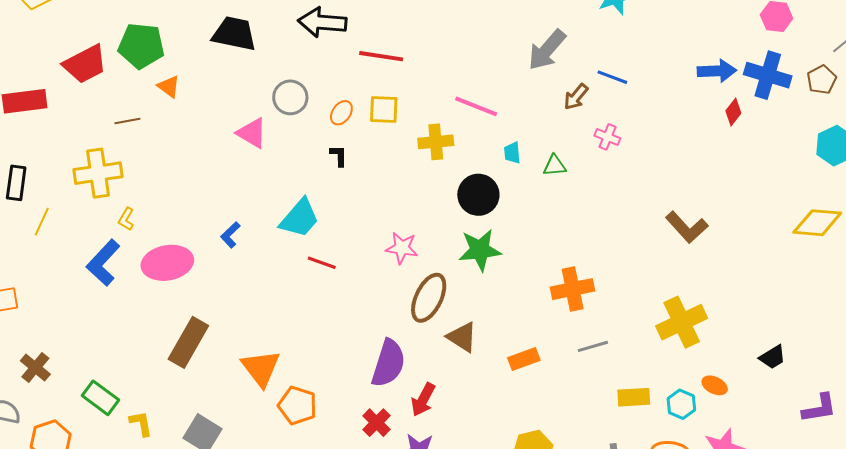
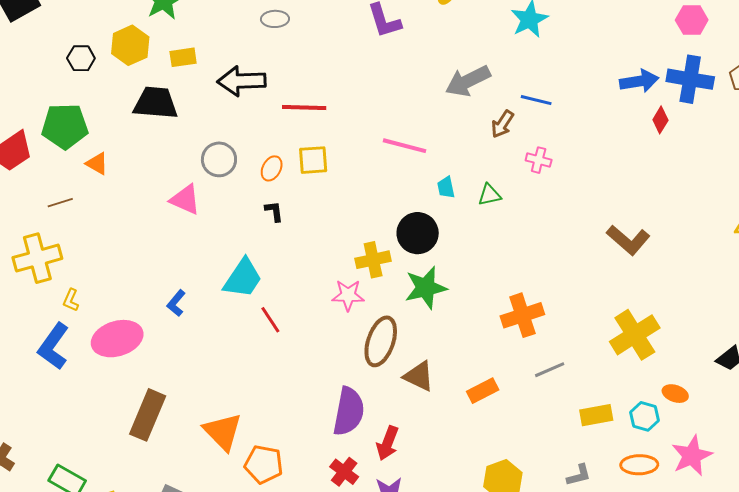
gray arrow: (547, 50) -> (468, 81), turned 30
yellow cross: (436, 142) -> (373, 260), moved
red line: (322, 263) -> (270, 320), turned 44

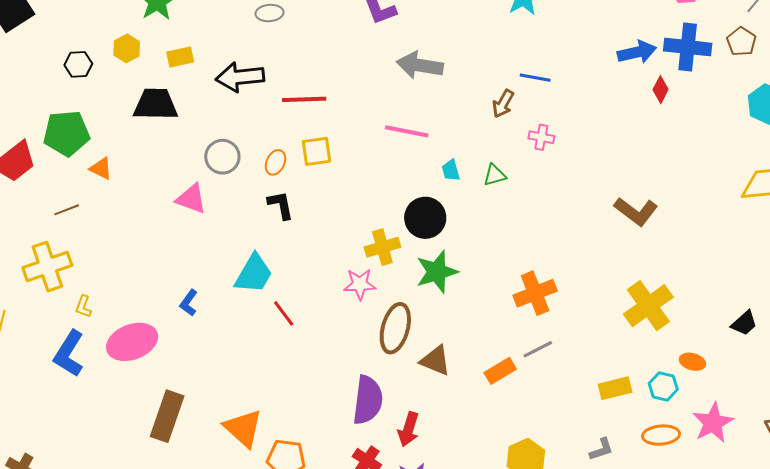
yellow hexagon: (130, 45) -> (127, 48), size x0.7
gray arrow: (468, 81) -> (420, 65), moved, turned 39
black L-shape: (274, 211) -> (281, 205), size x1.4
gray line: (550, 370) -> (538, 349), moved

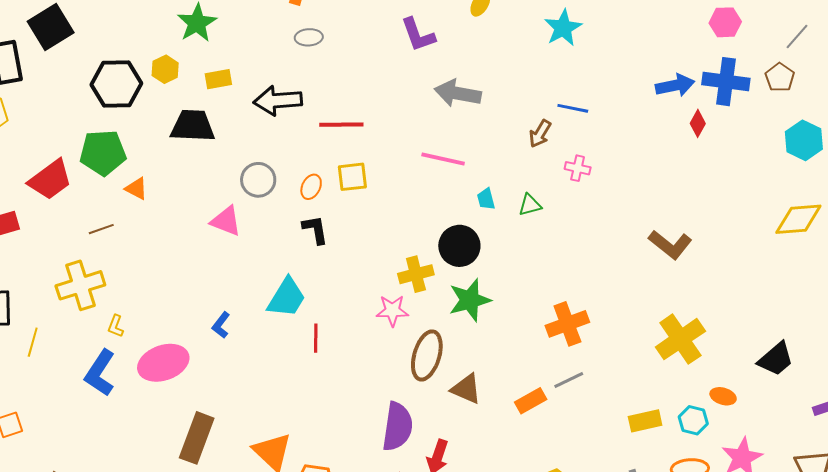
black hexagon: (78, 64) -> (116, 84), size x1.8
red line: (284, 313) -> (316, 338), turned 36
black trapezoid: (744, 323) -> (776, 359), size x1.4

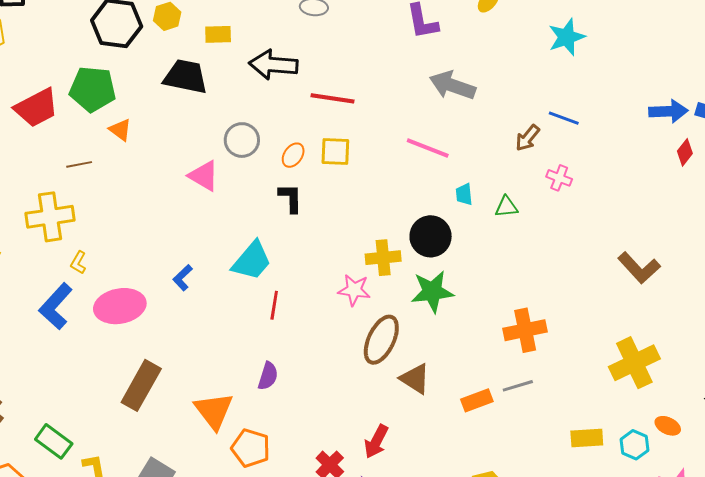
purple semicircle: (397, 427) -> (268, 376), moved, size x0.6

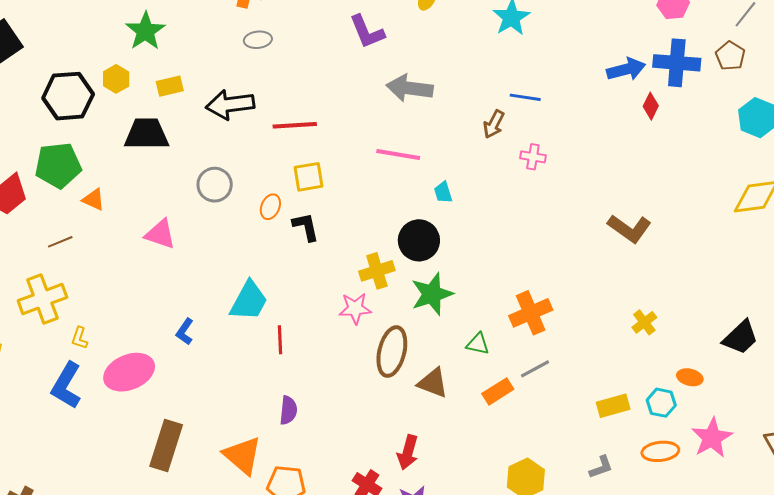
orange ellipse: (293, 155) -> (270, 207), moved
pink triangle: (204, 176) -> (160, 234), moved
black L-shape: (291, 198) -> (306, 227), moved
green triangle: (506, 207) -> (478, 344), moved, turned 30
yellow cross: (634, 363) -> (644, 322), size x0.5

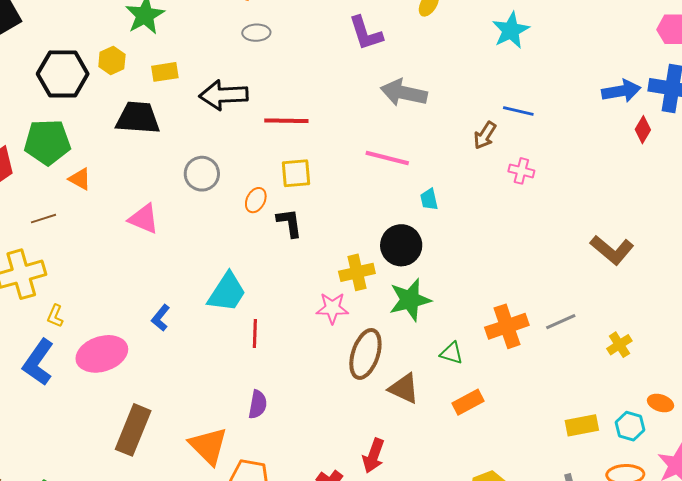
gray line: (535, 369) -> (561, 322), moved

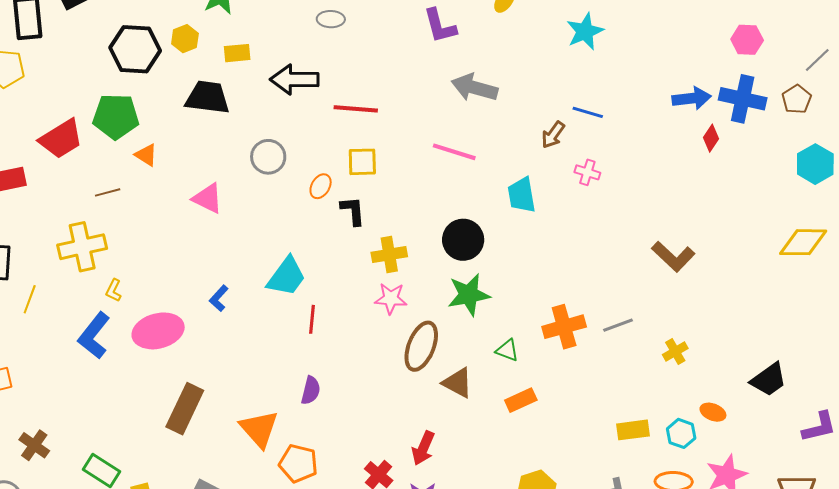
cyan trapezoid: (429, 199) -> (522, 195), moved, size x1.6
yellow cross: (357, 272) -> (389, 255), moved

